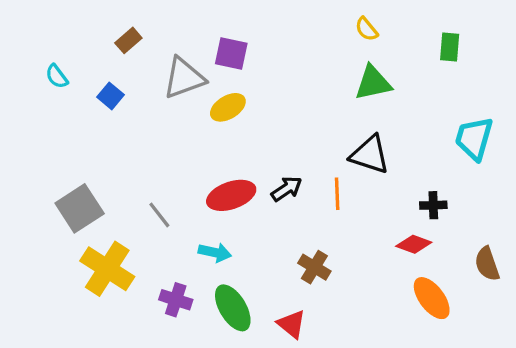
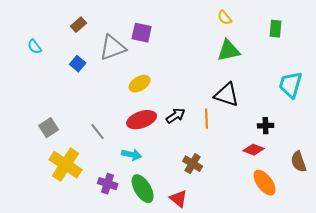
blue square: (111, 96) -> (78, 64), moved
yellow ellipse: (228, 107) -> (140, 84), moved
gray square: (80, 208) -> (49, 128), size x0.7

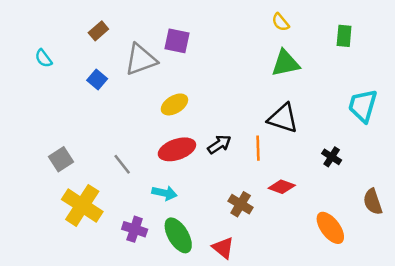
black cross: (266, 126) -> (332, 157), turned 35
red diamond: (254, 150) -> (282, 187), moved

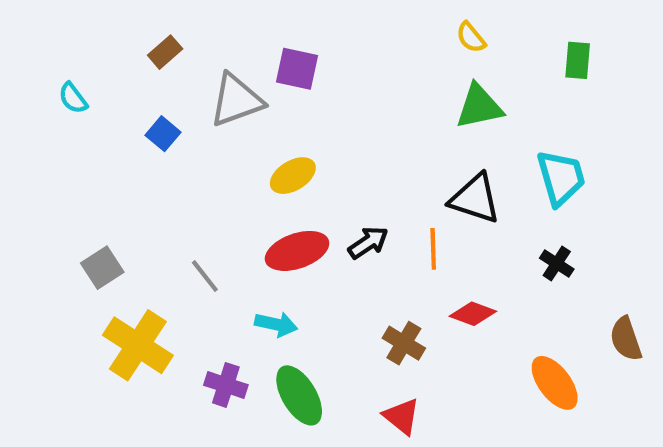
cyan trapezoid: (363, 106) -> (561, 178), moved, turned 148
red triangle: (223, 248) -> (402, 416), moved

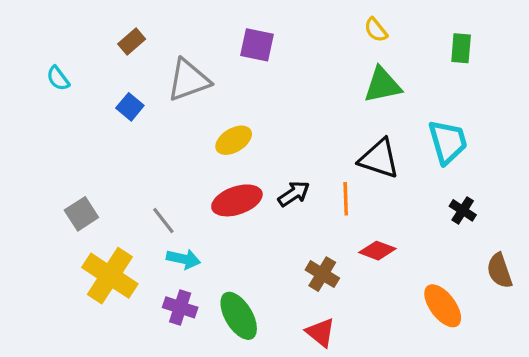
purple square: (297, 69) -> (257, 45), moved
black cross: (557, 264) -> (463, 210), moved
cyan arrow: (276, 324) -> (183, 259), moved

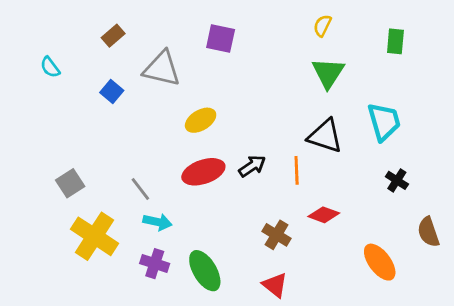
yellow semicircle: (376, 30) -> (322, 26), turned 65
gray triangle: (188, 80) -> (162, 69), turned 33
green triangle: (382, 85) -> (328, 73), turned -45

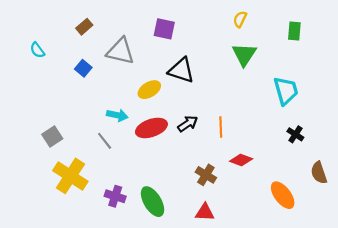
black triangle: (325, 136) -> (181, 70), moved
cyan arrow: (158, 222) -> (117, 115), moved
red triangle: (275, 285) -> (205, 212), turned -36

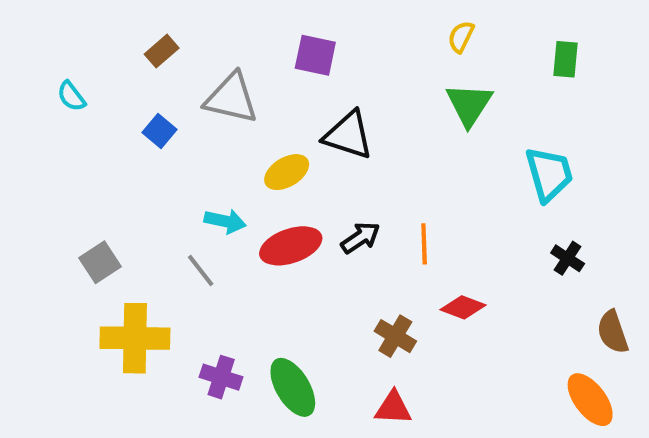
yellow cross: (70, 176) -> (135, 338), turned -32
orange ellipse: (283, 195) -> (590, 400), moved

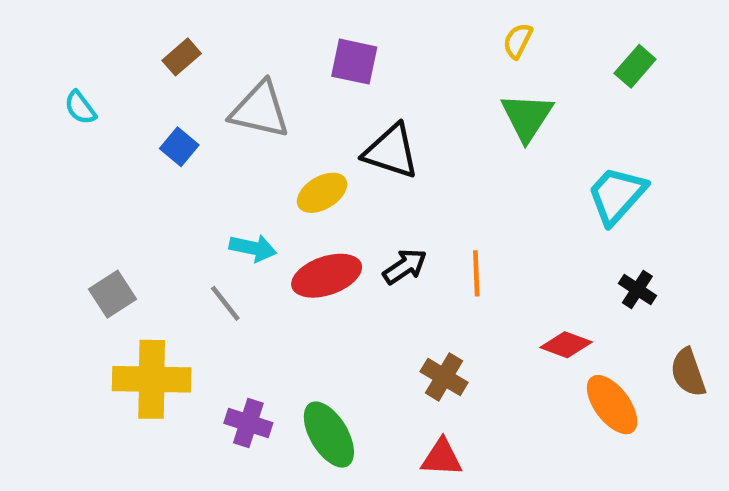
green rectangle: (566, 59) -> (635, 66), turned 36
cyan trapezoid: (549, 174) -> (617, 195), turned -122
red diamond: (463, 307) -> (566, 345), moved
orange ellipse: (590, 400) -> (612, 405), moved

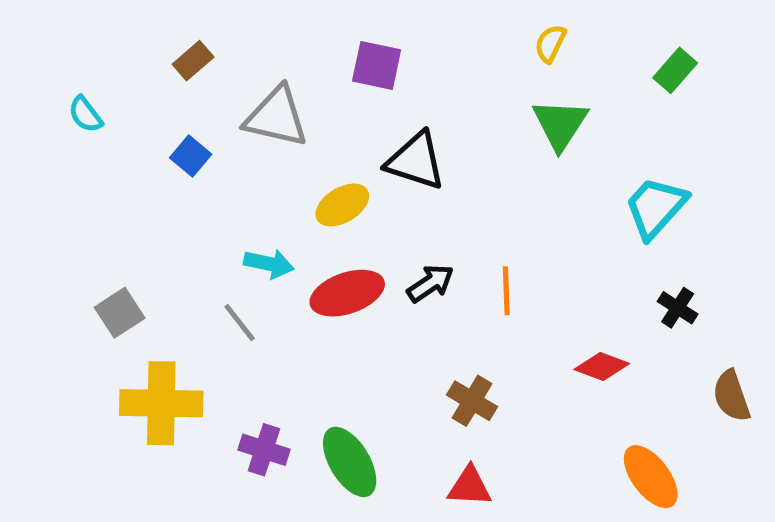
orange ellipse: (612, 405) -> (651, 477), moved

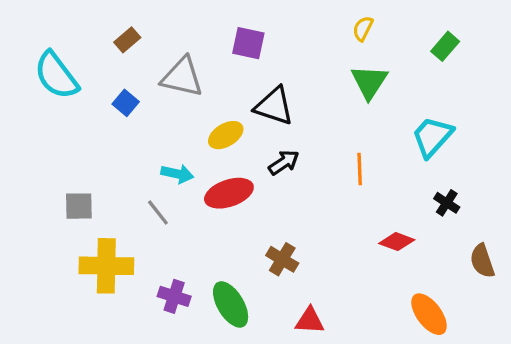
cyan semicircle: (85, 114) -> (56, 75), size x2.0
black arrow: (430, 283) -> (284, 162), moved
orange line: (506, 291) -> (360, 169), moved
gray square: (120, 313) -> (79, 206), turned 32
brown cross: (472, 401) -> (282, 259), moved

